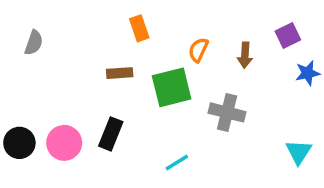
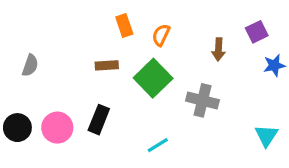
gray semicircle: (34, 43) -> (30, 65), moved
orange semicircle: (198, 50) -> (161, 35), moved
green square: (172, 87) -> (153, 78), turned -30

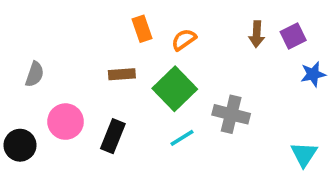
orange semicircle: (161, 35) -> (184, 40), turned 30
brown arrow: (218, 49) -> (257, 34), moved
pink circle: (57, 128) -> (66, 122), moved
cyan line: (158, 145) -> (182, 138), moved

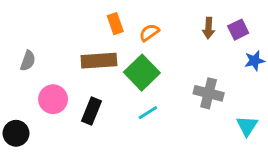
brown rectangle: (122, 74) -> (99, 61), size x1.6
gray cross: (231, 114) -> (209, 93), moved
black circle: (20, 145) -> (16, 133), moved

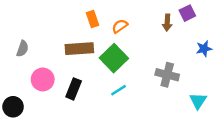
purple square: (238, 30) -> (187, 13), moved

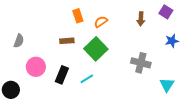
purple square: (187, 13) -> (166, 12), moved, turned -32
brown rectangle: (79, 49) -> (67, 41), size x0.6
cyan line: (119, 90) -> (87, 79), moved

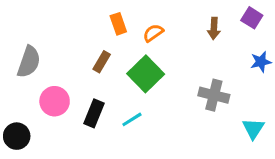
gray semicircle: (19, 41) -> (29, 62), size x1.5
brown rectangle: (67, 41) -> (102, 62), turned -56

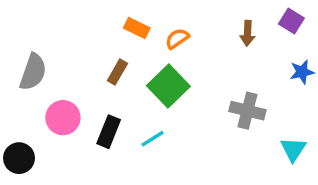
orange rectangle: (118, 24) -> (137, 28), turned -45

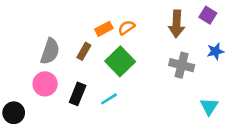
orange rectangle: (137, 28) -> (104, 29), moved, turned -54
brown arrow: (247, 33) -> (177, 24), size x1.5
gray semicircle: (33, 72) -> (50, 51), moved
gray cross: (247, 111) -> (182, 65), moved

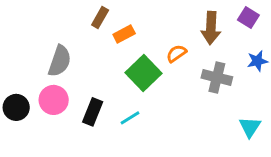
orange semicircle: (126, 28) -> (176, 53), moved
brown rectangle: (84, 51) -> (100, 18), moved
black circle: (14, 113) -> (16, 107), moved

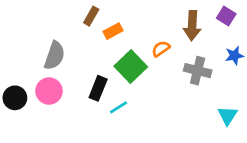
black rectangle: (93, 112) -> (98, 88), moved

